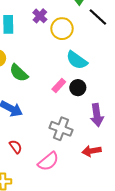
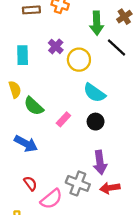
pink rectangle: (59, 86) -> (63, 119), moved
purple arrow: (97, 115) -> (100, 162), moved
gray cross: (61, 129) -> (78, 183), moved
pink semicircle: (48, 161) -> (51, 199), moved

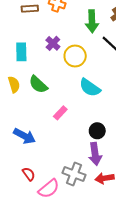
green semicircle: (34, 106) -> (38, 84), moved
black circle: (96, 122) -> (97, 131), moved

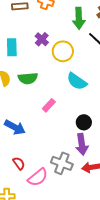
green semicircle: (38, 84) -> (28, 78), turned -48

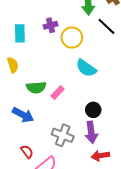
purple cross: (42, 39) -> (50, 25), turned 32
green semicircle: (28, 78) -> (36, 87), moved
gray cross: (62, 163) -> (63, 135), moved

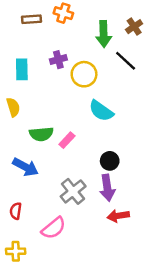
gray cross: (63, 135) -> (73, 191), turned 30
red semicircle: (27, 152) -> (16, 211), moved, turned -136

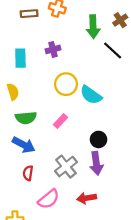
yellow circle: (84, 74) -> (66, 84), moved
green semicircle: (41, 134) -> (26, 118), moved
red semicircle: (16, 211) -> (28, 173), moved
red arrow: (118, 216) -> (87, 198), moved

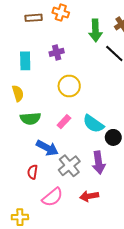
cyan semicircle: (91, 95) -> (93, 124), moved
black circle: (99, 139) -> (113, 137), moved
blue arrow: (24, 145) -> (47, 148), moved

